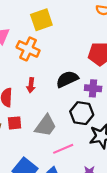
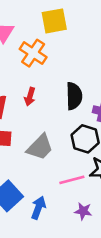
black semicircle: (67, 79) -> (74, 96), turned 105
pink line: (63, 149) -> (72, 180), moved

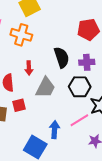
gray trapezoid: (40, 147) -> (45, 88), moved
blue arrow: (38, 208) -> (55, 130), moved

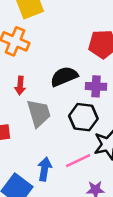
black semicircle: (62, 57) -> (64, 76), turned -100
gray trapezoid: (45, 88) -> (39, 113), turned -50

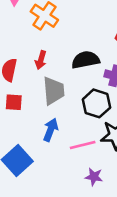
blue arrow: (45, 169) -> (51, 130), moved

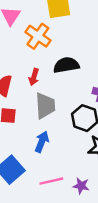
black semicircle: (86, 60) -> (66, 65), moved
pink line: (83, 145) -> (51, 181), moved

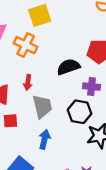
black semicircle: (66, 65) -> (68, 67), moved

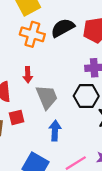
orange cross: (26, 45) -> (32, 34), moved
black semicircle: (68, 67) -> (63, 28), moved

